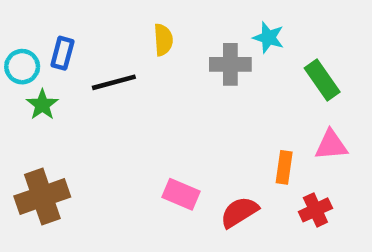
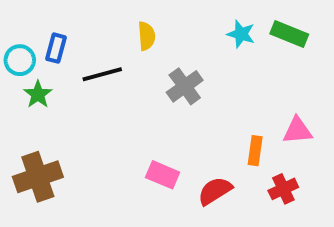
gray cross: (230, 64) -> (185, 86), moved, turned -36
green rectangle: (322, 80) -> (289, 34), moved, turned -33

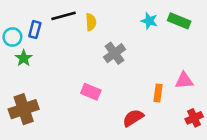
black line: (102, 74) -> (63, 16), moved
pink rectangle: (163, 175) -> (91, 92), moved
red cross: (283, 189) -> (194, 118), moved

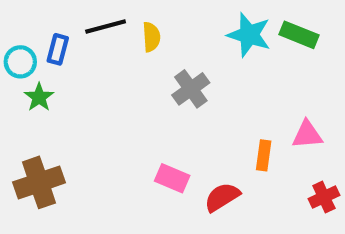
cyan star: (149, 21) -> (249, 35), size x1.5
pink rectangle: (91, 92) -> (172, 178), moved

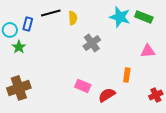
pink triangle: (307, 135) -> (148, 51), moved

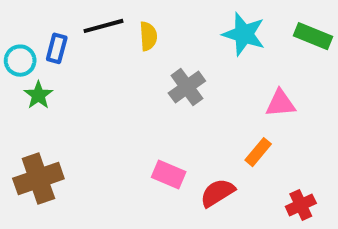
green rectangle: (144, 17) -> (313, 36), moved
pink triangle: (148, 51) -> (280, 103), moved
orange rectangle: (127, 75) -> (258, 152), turned 32
red cross: (156, 95) -> (301, 205), moved

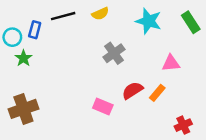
yellow semicircle: (148, 36) -> (100, 14), moved, turned 70
green rectangle: (313, 36) -> (191, 22), turned 35
red semicircle: (217, 193) -> (132, 90), moved

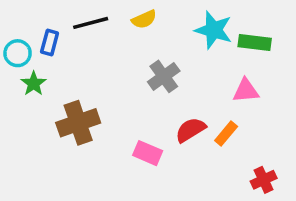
green rectangle: (191, 22) -> (255, 43), moved, turned -50
brown cross: (23, 109) -> (78, 123), moved

